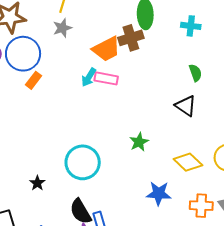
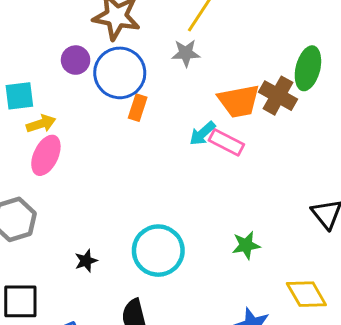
brown cross: (131, 38) -> (278, 96), turned 30
orange rectangle: (34, 80) -> (138, 108), moved, turned -36

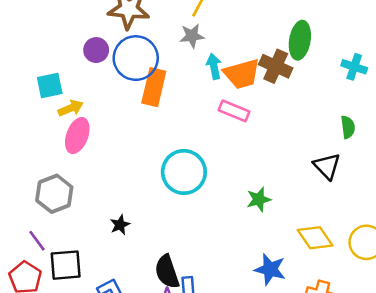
orange rectangle: (138, 108) -> (154, 87), size x1.6
cyan arrow: (202, 133) -> (214, 66), moved, turned 125
cyan circle: (158, 251) -> (184, 172), moved

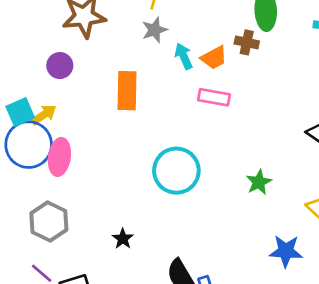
blue circle: (136, 58) -> (29, 145), moved
brown cross: (276, 66) -> (247, 42), size x0.7
orange trapezoid: (242, 74) -> (214, 58), size x0.7
yellow arrow: (71, 108) -> (44, 115), moved

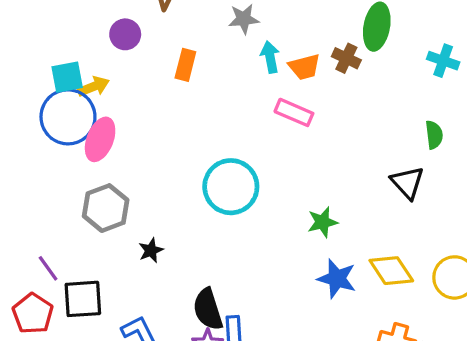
orange rectangle: (127, 91) -> (185, 65), moved, size x0.7
gray hexagon: (49, 222) -> (106, 208), moved
blue star: (286, 251) -> (337, 279), moved

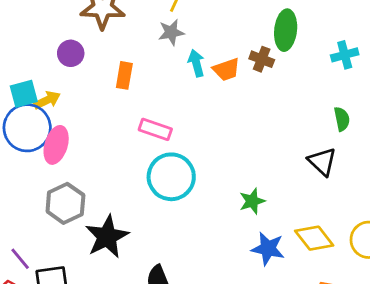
cyan cross: (443, 61) -> (345, 55), turned -30
pink rectangle: (294, 112) -> (155, 129), moved
black star: (151, 250) -> (107, 237), size x2.0

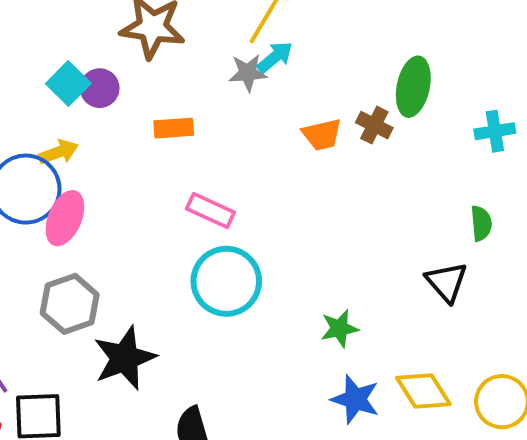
cyan arrow: (196, 63) -> (275, 57), moved, turned 60
orange rectangle: (124, 75) -> (174, 128), turned 70
cyan square: (24, 94) -> (68, 83), moved, turned -36

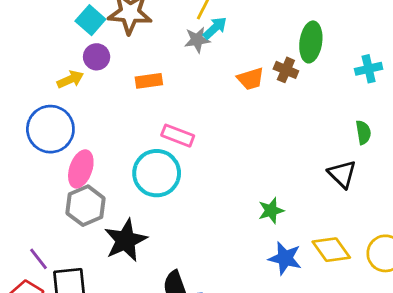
cyan square: (68, 83) -> (90, 20), moved
yellow arrow: (59, 152) -> (70, 79), moved
pink ellipse: (65, 218) -> (81, 169), moved
cyan circle: (226, 281) -> (157, 173), moved

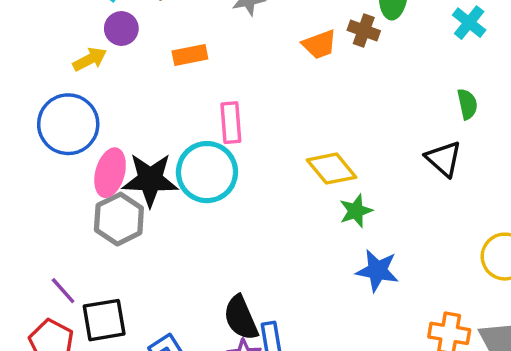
cyan cross: (369, 69) -> (469, 23), turned -35
pink rectangle: (178, 136) -> (231, 123), turned 68
black star: (126, 240) -> (150, 180), moved, turned 30
yellow diamond: (331, 250) -> (331, 169), moved

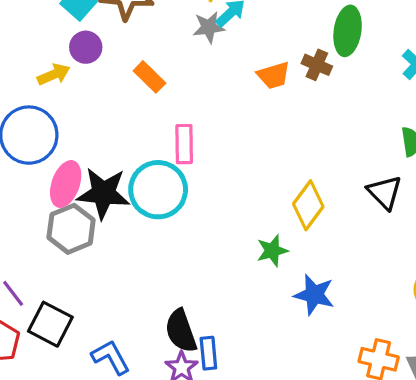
orange rectangle: (190, 55) -> (149, 77), turned 52
yellow diamond: (331, 169) -> (308, 205), moved, turned 72
green star: (356, 211) -> (272, 251), moved
black square: (104, 320) -> (50, 324), turned 33

